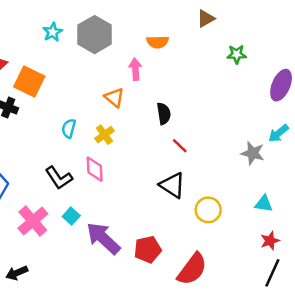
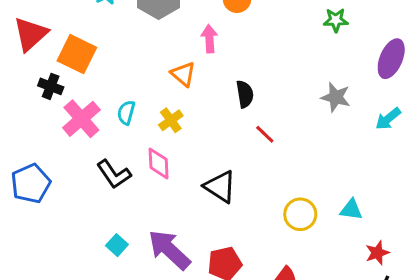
gray star: (253, 153) -> (336, 97), moved
black triangle: (172, 185) -> (220, 187), moved
cyan triangle: (264, 204) -> (351, 210), moved
cyan square: (71, 216) -> (117, 245), moved
pink cross: (33, 221) -> (81, 119), moved

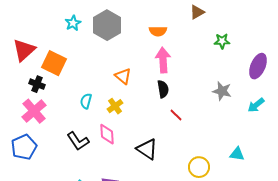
pink arrow: (209, 39) -> (163, 60), moved, size x1.4
pink cross: (81, 119) -> (34, 111), moved
cyan triangle: (351, 210) -> (237, 154), moved

